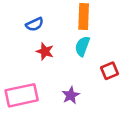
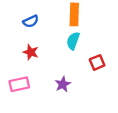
red star: (45, 51) -> (31, 52), moved
pink rectangle: (22, 95) -> (19, 84), size x0.7

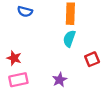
blue semicircle: (31, 21) -> (25, 12), moved, turned 40
red star: (31, 52) -> (14, 58), moved

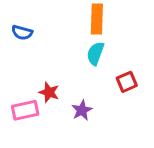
blue semicircle: (25, 12) -> (22, 32), moved
red star: (14, 58) -> (49, 92), moved

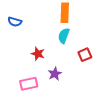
red star: (49, 92) -> (38, 54), moved
pink rectangle: (25, 110) -> (29, 84), moved

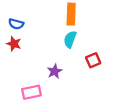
red star: (38, 54) -> (14, 44), moved
purple star: (55, 74) -> (55, 71), moved

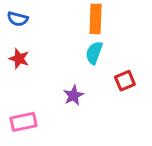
blue semicircle: (16, 24) -> (18, 19), moved
pink rectangle: (31, 92) -> (23, 122), moved

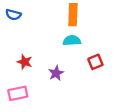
cyan semicircle: (94, 53) -> (72, 41), turned 66
red star: (19, 59) -> (25, 62), moved

